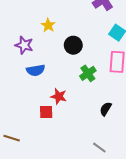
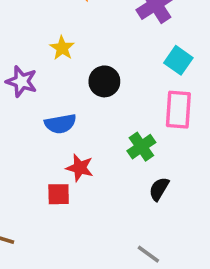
blue semicircle: (36, 70) -> (60, 124), moved
green cross: (88, 73) -> (141, 147), moved

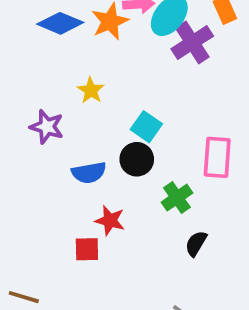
cyan square: (178, 60) -> (146, 127), moved
black circle: (104, 81) -> (137, 159), moved

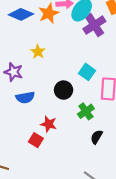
cyan square: (146, 127) -> (87, 72), moved
blue semicircle: (89, 173) -> (25, 97), moved
red square: (87, 249) -> (36, 140), turned 32

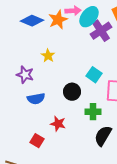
green cross: (86, 111) -> (93, 112), turned 35
black semicircle: (97, 137) -> (103, 136), size x1.5
red square: (36, 140) -> (37, 141), moved

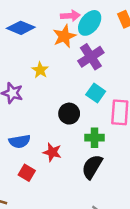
orange star: (58, 20) -> (64, 36), moved
purple cross: (101, 31) -> (91, 57), moved
blue semicircle: (36, 99) -> (20, 141), moved
black semicircle: (103, 136) -> (92, 167), moved

